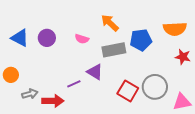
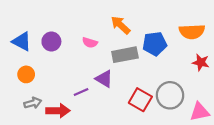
orange circle: (11, 75) -> (26, 74), moved

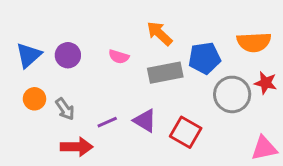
blue triangle: (22, 42) -> (29, 55), turned 50
purple triangle: (104, 79) -> (145, 121), moved
gray circle: (170, 95) -> (232, 94), moved
gray arrow: (33, 103) -> (65, 109), moved, turned 70

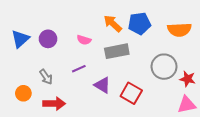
blue pentagon: (205, 58) -> (139, 23), moved
red star: (266, 83) -> (188, 79), moved
orange circle: (34, 99) -> (23, 93), moved
purple line: (107, 122) -> (79, 69), moved

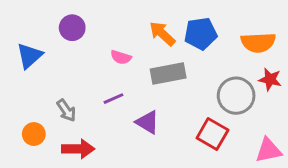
purple circle: (48, 39) -> (72, 28), moved
red star: (188, 79) -> (270, 79), moved
red square: (131, 93) -> (212, 134), moved

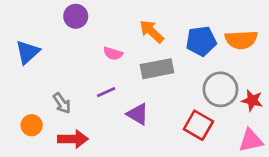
purple circle: (72, 28) -> (76, 16), moved
blue pentagon: (201, 34) -> (201, 41), moved
red star: (270, 79) -> (252, 100), moved

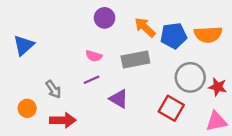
purple circle: (76, 16) -> (105, 18), moved
orange arrow: (152, 31) -> (145, 27), moved
pink semicircle: (113, 54) -> (94, 56), moved

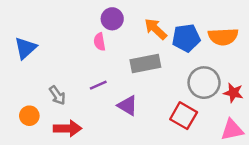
pink semicircle: (94, 56) -> (99, 42), moved, turned 63

